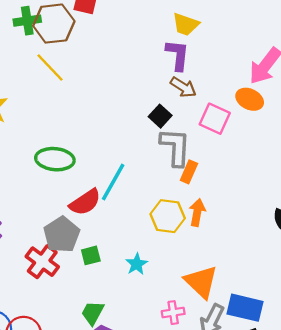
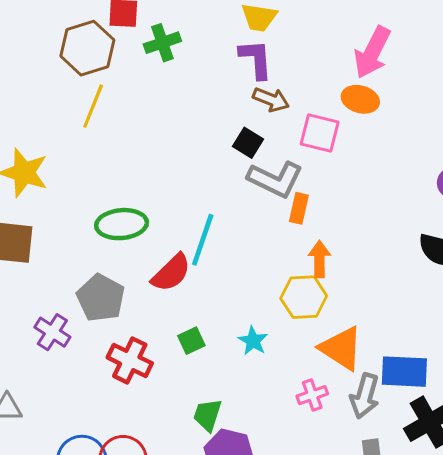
green cross: (27, 21) -> (162, 43), moved
yellow line: (50, 68) -> (93, 106), turned 76
gray L-shape: (175, 147) -> (275, 179), turned 123
yellow hexagon: (168, 216) -> (304, 297), moved
gray pentagon: (62, 235) -> (101, 298), moved

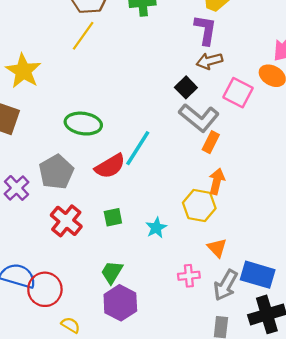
brown arrow: (271, 100) -> (209, 61), turned 130
orange triangle: (341, 348) -> (217, 248), size x0.6

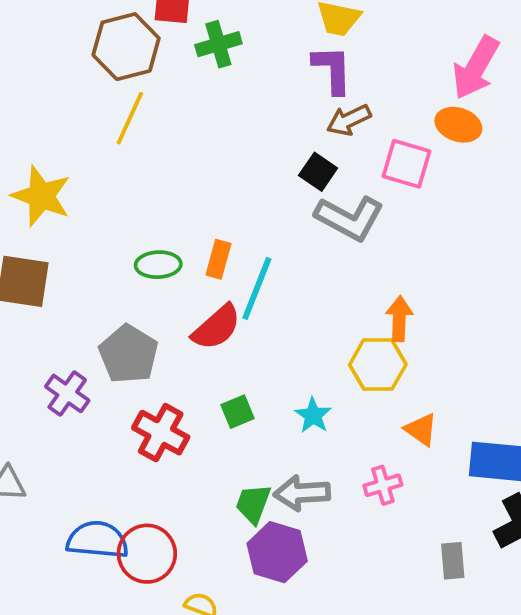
green ellipse: (83, 124) -> (158, 265), size x0.7
orange rectangle: (211, 142) -> (218, 259), moved
gray arrow: (226, 285) -> (302, 493), moved, turned 68

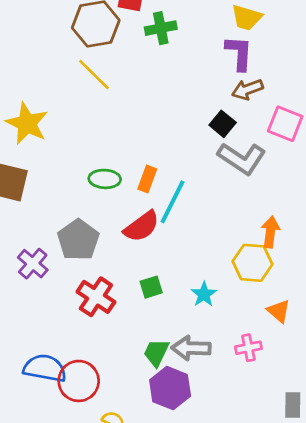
yellow line: (130, 118) -> (94, 74), turned -75

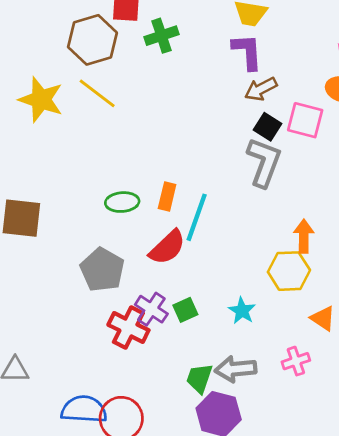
yellow star: (27, 123) -> (41, 100), moved
black square: (223, 124) -> (267, 127), moved
gray L-shape: (242, 158) -> (264, 162), turned -96
purple cross: (33, 264) -> (151, 309), moved

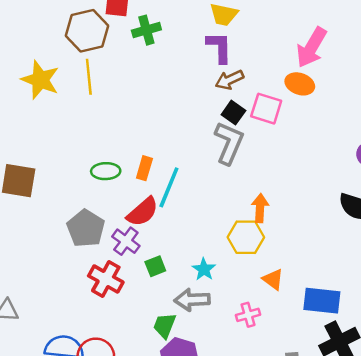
yellow line: (97, 93) -> (89, 77), turned 44
purple cross: (151, 309) -> (126, 241), moved
gray arrow: (236, 369) -> (192, 300), moved

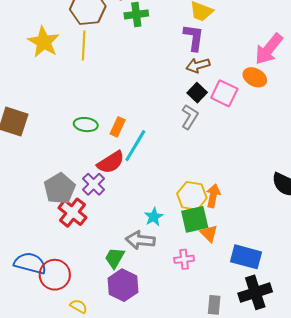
gray L-shape: (229, 143) -> (190, 117), size x0.7
orange arrow: (260, 208) -> (213, 196), moved
gray pentagon: (86, 228) -> (60, 189), moved
green square: (155, 266) -> (195, 219), moved, size x1.6

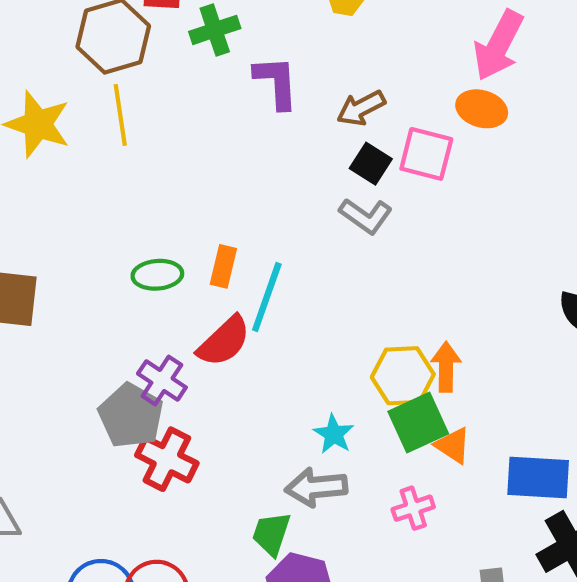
purple L-shape: (194, 38) -> (276, 82), moved
gray L-shape: (190, 117) -> (366, 216), turned 105
purple cross: (94, 184) -> (162, 381), moved

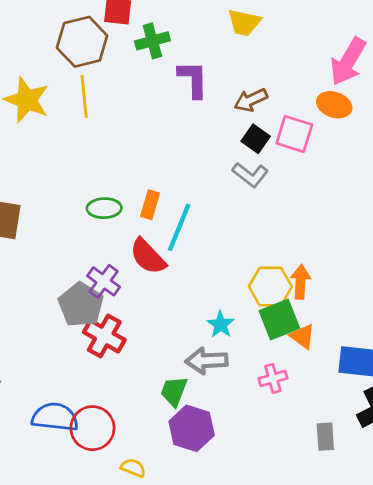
red semicircle: (224, 341) -> (148, 256), turned 87

